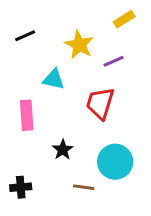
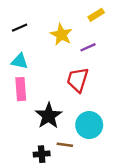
cyan triangle: (54, 79) -> (20, 61), moved
black star: (63, 150) -> (49, 116), size x1.6
black cross: (21, 187) -> (42, 154), moved

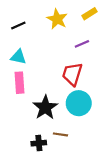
yellow star: (61, 35) -> (57, 19), moved
cyan circle: (89, 125) -> (79, 103), moved

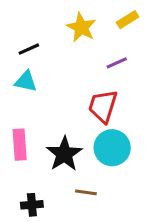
black line: (18, 26) -> (29, 49), moved
pink rectangle: (19, 83) -> (20, 145), moved
black cross: (39, 143) -> (32, 205), moved

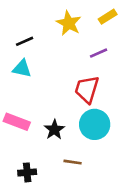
pink rectangle: (20, 145) -> (17, 122), turned -65
black star: (64, 154) -> (54, 130), size x0.7

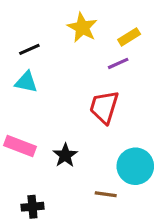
yellow rectangle: (108, 17) -> (129, 37), moved
cyan circle: (95, 124) -> (135, 166), moved
brown line: (73, 162) -> (106, 194), moved

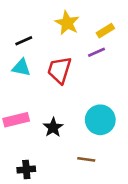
red trapezoid: (104, 107) -> (59, 70), moved
pink rectangle: (20, 146) -> (16, 120), turned -35
cyan circle: (135, 166) -> (100, 120), moved

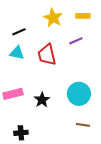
yellow rectangle: (105, 31) -> (83, 16), moved, turned 32
red trapezoid: (59, 70) -> (47, 55), turned -30
brown line: (86, 159) -> (83, 125), moved

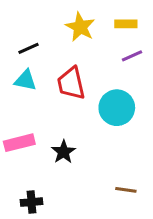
purple line: (76, 41) -> (132, 56), moved
cyan circle: (79, 94) -> (117, 108), moved

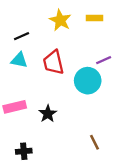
purple line: (132, 56) -> (104, 60), moved
brown line: (126, 190) -> (94, 142), turned 56

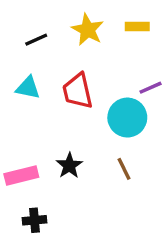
black line: (22, 36) -> (36, 40), moved
pink rectangle: (15, 107) -> (21, 176), moved
brown line: (94, 142) -> (124, 169), moved

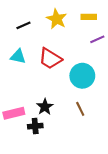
purple line: (151, 88) -> (97, 39), moved
red trapezoid: (78, 91) -> (50, 59), turned -45
black cross: (35, 220) -> (35, 126), moved

